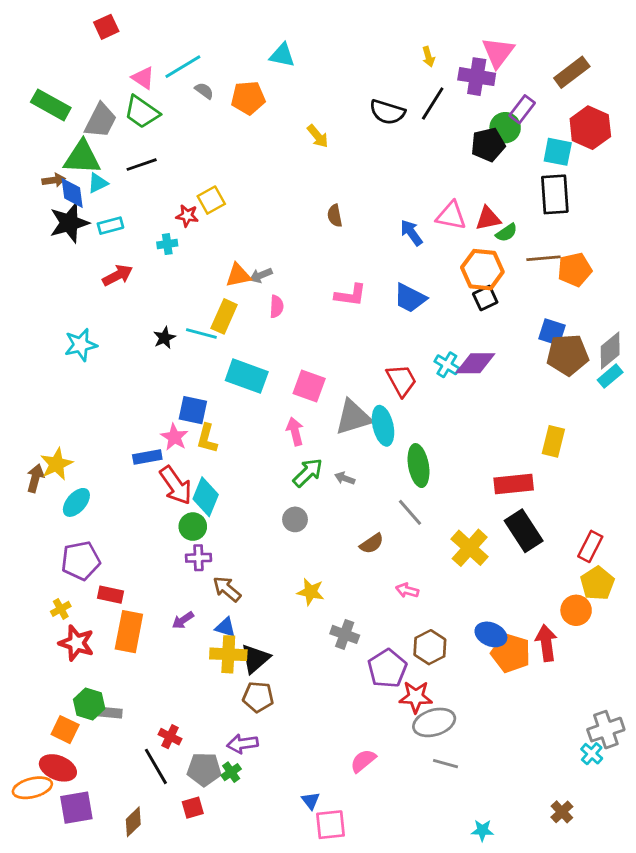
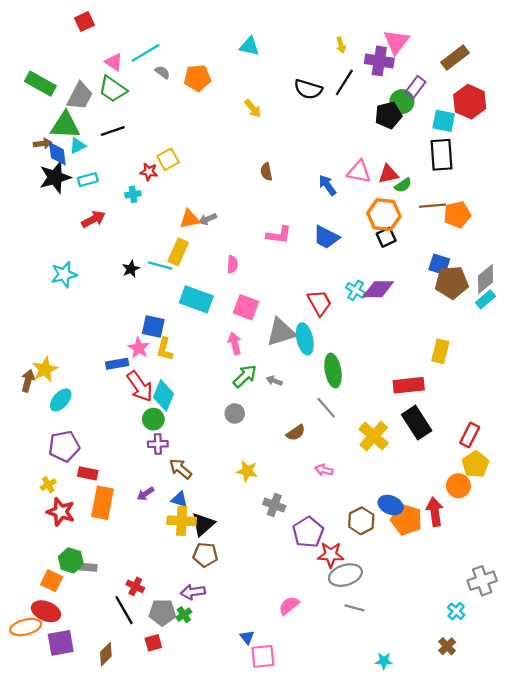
cyan triangle: (282, 55) -> (249, 46), moved
pink semicircle: (277, 307) -> (232, 264), moved
brown hexagon: (430, 647) -> (361, 521), moved
cyan cross: (592, 754) -> (456, 611), moved

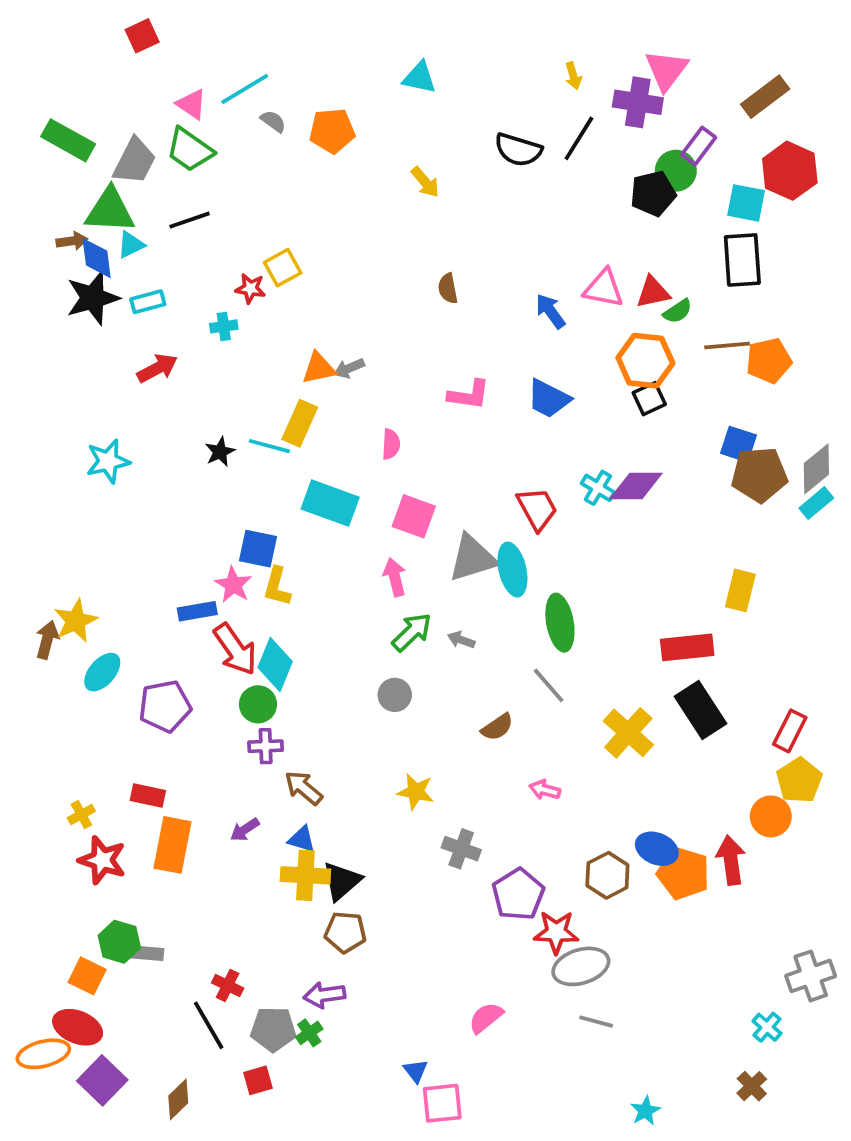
purple pentagon: (64, 446) -> (165, 706), moved
purple square: (61, 643) -> (102, 1080), turned -36
cyan star: (384, 661) -> (645, 1111), turned -30

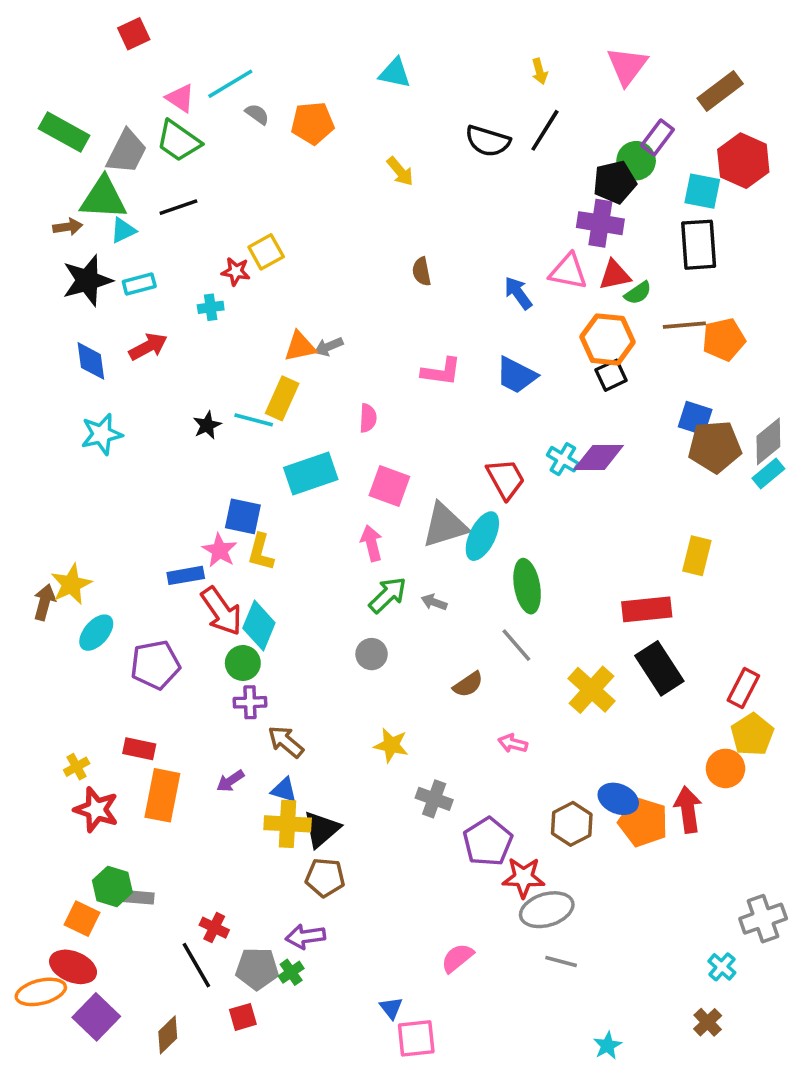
purple cross: (638, 102) -> (600, 223), moved
blue diamond: (97, 258) -> (91, 361), moved
cyan rectangle: (330, 503) -> (311, 474), turned -39
cyan ellipse: (512, 570) -> (482, 536), turned 39

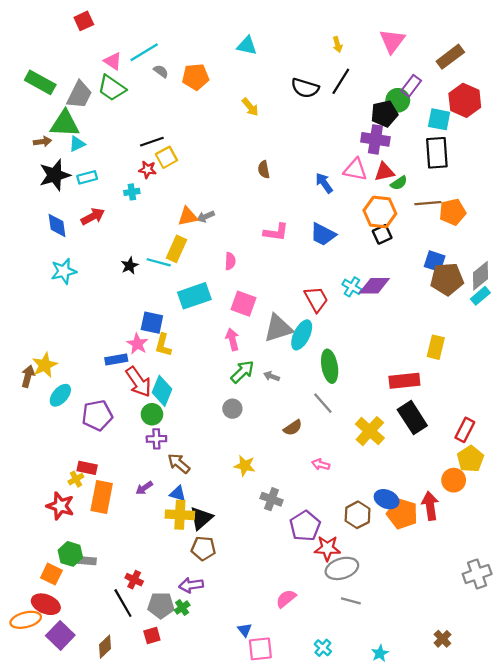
black line: (178, 207) -> (152, 142), moved
yellow cross: (77, 767) -> (76, 479), moved
cyan cross: (722, 967) -> (323, 648), moved

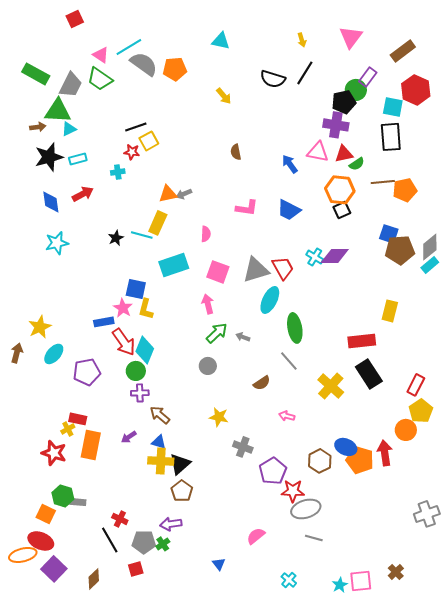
gray semicircle: (161, 71) -> (144, 64), size x2.0
gray triangle: (278, 328) -> (256, 270), moved
brown arrow: (28, 376) -> (17, 353), moved
brown pentagon: (203, 548) -> (182, 491), turned 30
pink square: (260, 649) -> (361, 581), moved

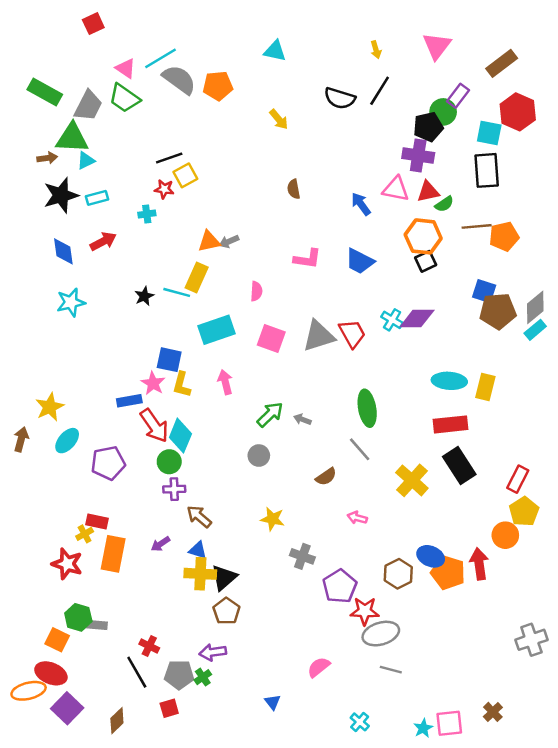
cyan ellipse: (270, 300) -> (449, 381), moved, turned 68
pink arrow: (208, 304) -> (225, 382), moved

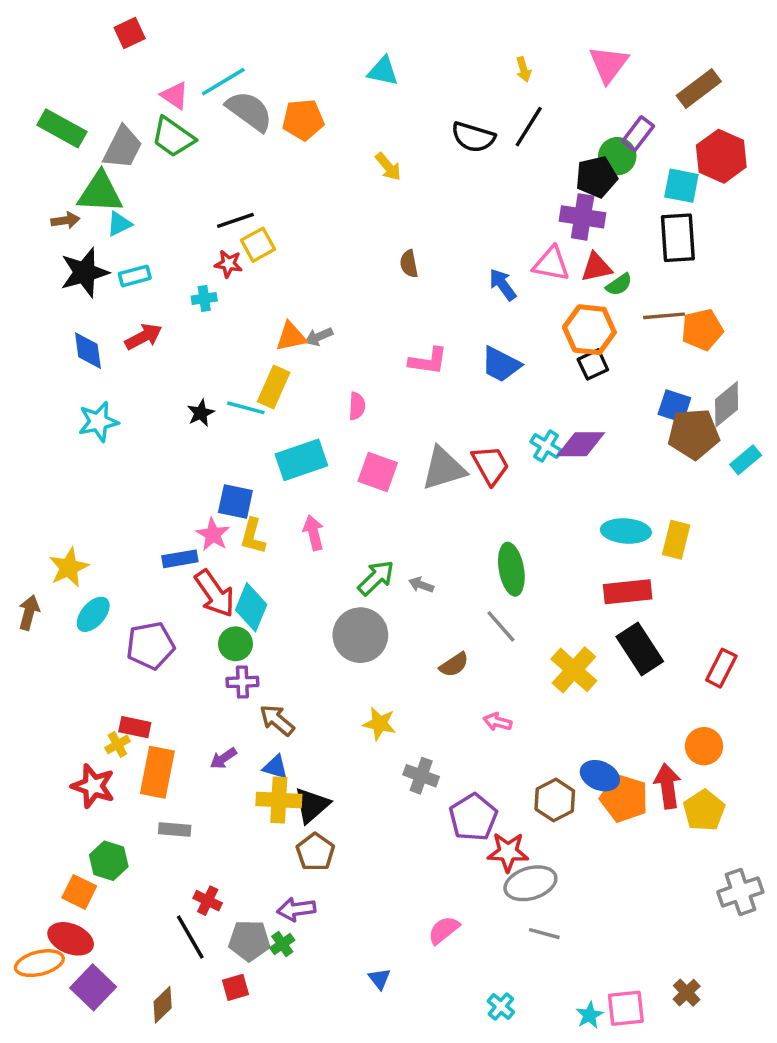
gray diamond: (535, 307) -> (727, 404), moved
gray circle: (259, 456) -> (360, 635), size x1.8
yellow pentagon: (524, 512) -> (704, 810), moved
gray rectangle: (96, 625) -> (175, 829), moved

